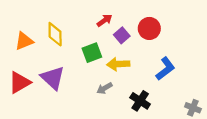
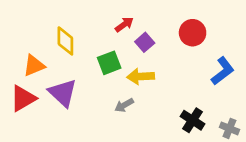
red circle: (149, 28) -> (193, 33), moved
orange triangle: (24, 41) -> (34, 66), moved
blue L-shape: (165, 69) -> (223, 71), moved
black cross: (140, 101) -> (193, 120), moved

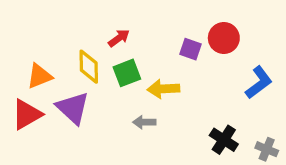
red arrow: (124, 25) -> (119, 38), moved
yellow diamond: (65, 41) -> (89, 67), moved
purple square: (145, 42) -> (190, 49), moved, turned -30
gray arrow: (124, 105) -> (144, 122), turned 30

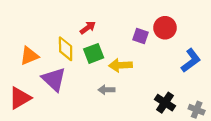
red triangle: (27, 114) -> (20, 98), moved

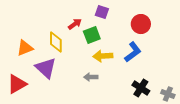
purple square: (140, 36) -> (102, 12), moved
green square: (94, 53) -> (92, 35), moved
blue L-shape: (191, 60) -> (133, 52), moved

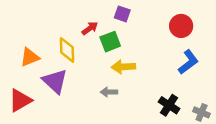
red circle: (141, 24) -> (181, 26), moved
blue L-shape: (133, 52) -> (188, 62), moved

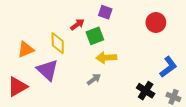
blue L-shape: (188, 62) -> (168, 67), moved
gray arrow: (109, 92) -> (94, 79), turned 144

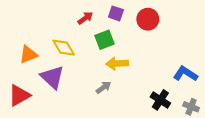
red circle: (156, 22) -> (148, 19), moved
red arrow: (77, 25) -> (85, 18), moved
yellow diamond: (58, 43) -> (64, 48), turned -30
blue L-shape: (168, 67) -> (185, 74), turned -110

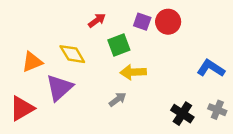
purple square: (116, 13) -> (142, 22), moved
blue L-shape: (185, 74) -> (211, 68), moved
purple triangle: (52, 77) -> (59, 88), turned 35
gray cross: (191, 107) -> (217, 110), moved

